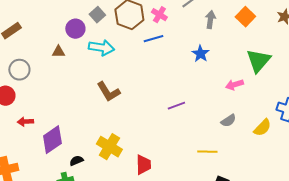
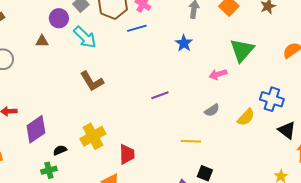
cyan arrow: (101, 48) -> (85, 37), turned 35
yellow cross: (109, 147) -> (93, 136), turned 30

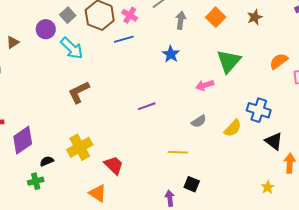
brown triangle: (42, 41) -> (13, 42), moved, turned -32
brown L-shape: (92, 81) -> (79, 92), turned 95
red trapezoid: (127, 154) -> (114, 165), turned -45

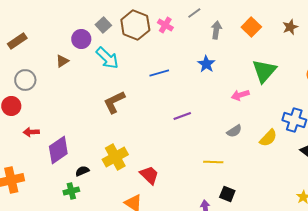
blue line: (124, 39) -> (159, 73), moved
brown triangle: (13, 42) -> (62, 61), moved

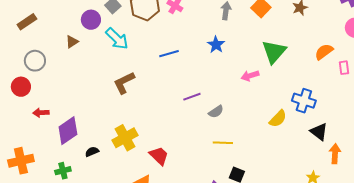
gray semicircle: (234, 131) -> (216, 112), moved
green cross: (71, 191) -> (63, 171), moved

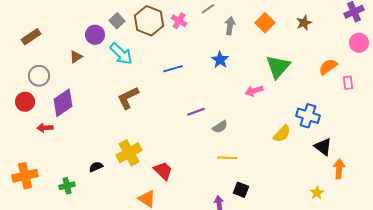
purple diamond: (68, 131) -> (63, 103), moved

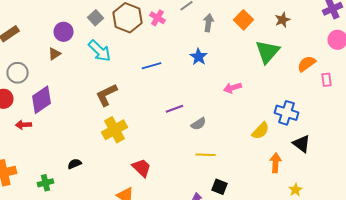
purple circle: (95, 35) -> (64, 32), moved
green triangle: (278, 67) -> (268, 52), moved
yellow cross: (129, 153) -> (114, 130), moved
orange arrow: (339, 169) -> (276, 163), moved

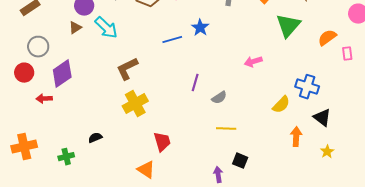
cyan arrow: (100, 51) -> (106, 28), moved
blue star: (198, 57) -> (200, 28), moved
purple line: (174, 109) -> (195, 83), turned -54
red trapezoid: (142, 168) -> (162, 142), turned 30
yellow star: (296, 190) -> (327, 152), moved

